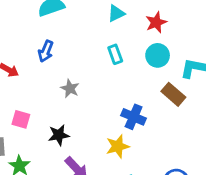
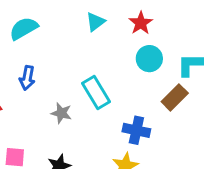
cyan rectangle: (115, 54) -> (96, 93), moved, size x1.5
brown rectangle: (173, 94) -> (175, 97), turned -75

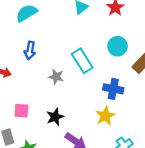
cyan circle: (149, 59) -> (118, 46), moved

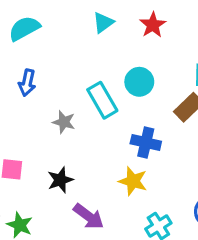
cyan circle: (118, 46) -> (139, 82), moved
yellow star: (105, 116) -> (133, 181), turned -30

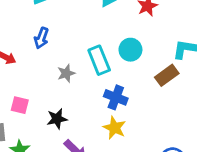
gray star: (64, 122) -> (66, 73), turned 30
blue cross: (146, 143) -> (116, 97), moved

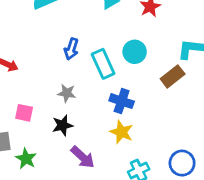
blue arrow: (41, 38) -> (71, 49), moved
gray star: (66, 73) -> (67, 93), moved, turned 30

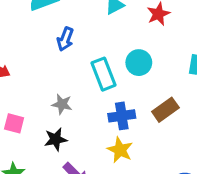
blue arrow: (71, 49) -> (65, 39), moved
brown rectangle: (173, 76) -> (165, 110), moved
blue cross: (122, 101) -> (122, 116), turned -30

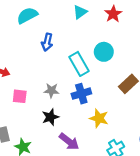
blue cross: (122, 116) -> (81, 94), moved
pink square: (14, 123) -> (20, 96), moved

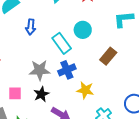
gray star: (51, 91) -> (40, 70), size x1.5
pink square: (20, 96) -> (15, 93), moved

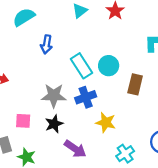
cyan circle: (83, 30) -> (109, 66), moved
brown rectangle: (108, 56) -> (135, 84), turned -30

